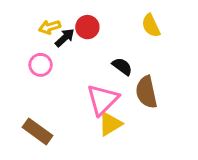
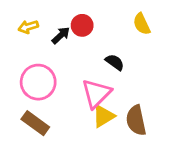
yellow arrow: (50, 27) -> (28, 27), moved
pink circle: (41, 65) -> (38, 82), moved, size x1.6
brown semicircle: (146, 92) -> (136, 120), moved

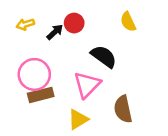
black semicircle: (115, 62) -> (104, 56), size x1.5
yellow triangle: (103, 116) -> (78, 119), moved
brown rectangle: (35, 123) -> (41, 95), moved, turned -50

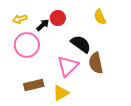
pink circle: (34, 74) -> (27, 45), moved
brown rectangle: (41, 95) -> (34, 85), moved
brown semicircle: (123, 109) -> (96, 63), moved

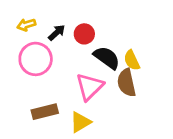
yellow semicircle: (100, 17) -> (132, 60), moved
red circle: (58, 18) -> (84, 34), moved

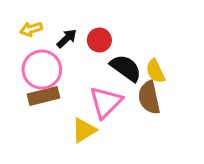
brown rectangle: (45, 112) -> (43, 96), moved
yellow triangle: (80, 122) -> (84, 130), moved

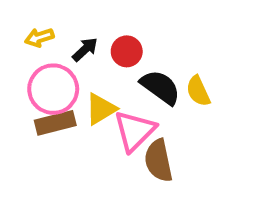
brown semicircle: (149, 98) -> (158, 161), moved
yellow triangle: (84, 130) -> (101, 109), moved

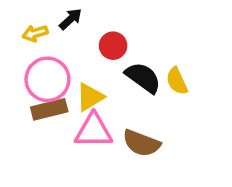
black arrow: (85, 49) -> (71, 19), moved
pink triangle: (135, 131) -> (94, 131), moved, turned 45
brown semicircle: (158, 161) -> (141, 143), turned -57

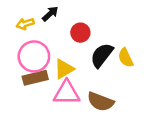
black semicircle: (143, 78) -> (102, 55), turned -88

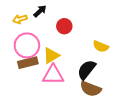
black semicircle: (102, 55) -> (87, 70), moved
yellow semicircle: (126, 58) -> (101, 46), turned -42
brown semicircle: (101, 102) -> (91, 89), moved

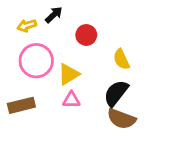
yellow semicircle: (101, 46) -> (121, 59), moved, turned 42
brown rectangle: (28, 63) -> (21, 105), moved
pink triangle: (53, 75) -> (71, 100), size x0.6

